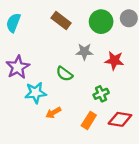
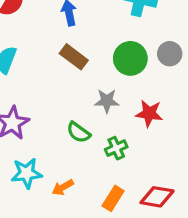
cyan star: (36, 93) -> (27, 173), moved
green cross: (101, 94) -> (116, 148), moved

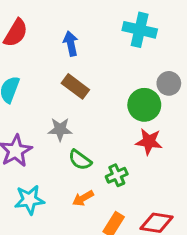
green circle: (130, 58) -> (144, 105), moved
gray star: (107, 101) -> (60, 129), moved
orange arrow: (63, 187) -> (83, 198), moved

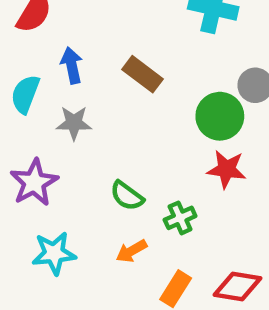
blue arrow: (71, 44) -> (72, 65), moved
brown rectangle: (75, 86) -> (142, 74), moved
gray star: (60, 129) -> (74, 123), moved

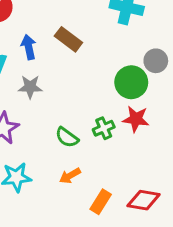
brown rectangle: (142, 74) -> (68, 39), moved
green cross: (180, 218) -> (104, 128), moved

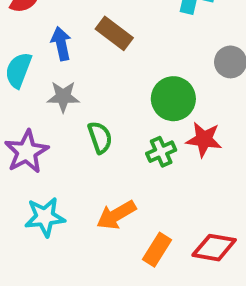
green circle: (131, 82) -> (173, 99), moved
green semicircle: (67, 137) -> (100, 137), moved, turned -145
orange arrow: (70, 176) -> (116, 215), size x1.4

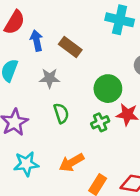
blue arrow: (61, 44) -> (37, 41), moved
gray star: (63, 97) -> (50, 78), moved

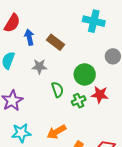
green semicircle: (61, 113) -> (57, 90), moved

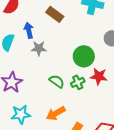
blue arrow: (29, 37) -> (29, 30), moved
brown rectangle: (55, 42) -> (55, 14), moved
green semicircle: (57, 90) -> (57, 81), moved, turned -35

